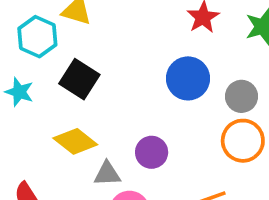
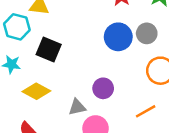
gray circle: (241, 96) -> (147, 33), moved
yellow diamond: (75, 141) -> (36, 91), moved

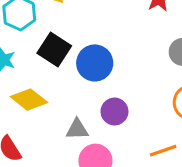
blue circle: (118, 37) -> (95, 63), moved

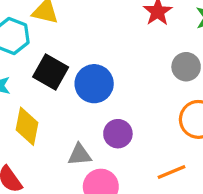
yellow diamond: (29, 100) -> (27, 126), turned 66

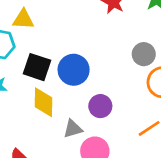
gray circle: (186, 67) -> (144, 54), moved
yellow diamond: (27, 126) -> (43, 102), moved

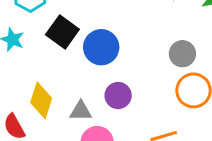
yellow diamond: (43, 102) -> (41, 100), moved

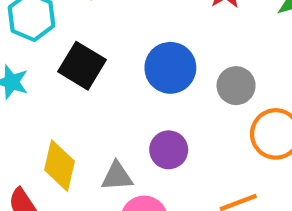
blue circle: (101, 47) -> (170, 68), moved
gray circle: (182, 54) -> (236, 86), moved

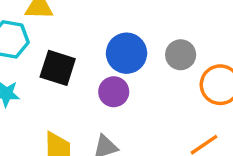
purple circle: (169, 150) -> (114, 92), moved

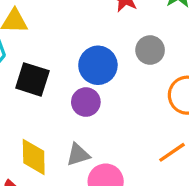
gray circle: (181, 55) -> (150, 50), moved

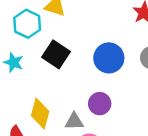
purple circle: (86, 102) -> (100, 104), moved

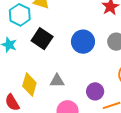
purple circle: (100, 104) -> (95, 91), moved
gray triangle: (74, 121) -> (57, 81), moved

